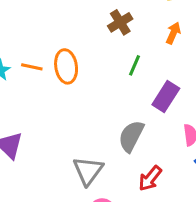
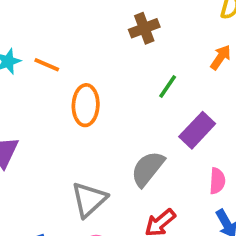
brown cross: (120, 22) -> (144, 28), moved
orange ellipse: (66, 66) -> (86, 105), moved

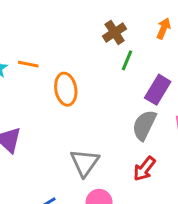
brown cross: (144, 28) -> (115, 32), moved
gray semicircle: (148, 169) -> (144, 125), moved

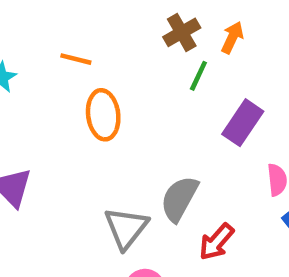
orange arrow: (164, 28) -> (232, 38), moved
orange line: (28, 64) -> (76, 59), moved
gray semicircle: (144, 125) -> (179, 199), moved

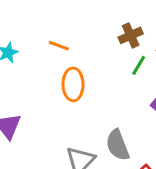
gray semicircle: (179, 199) -> (118, 145), turned -56

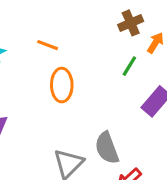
brown cross: (131, 35) -> (131, 23), moved

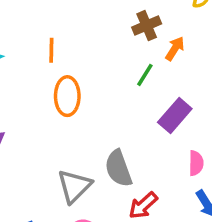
orange line: (48, 45) -> (51, 50), turned 70

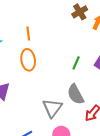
green line: (145, 75) -> (76, 63), moved
orange ellipse: (67, 96) -> (28, 60), moved

